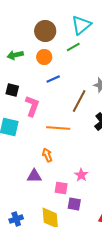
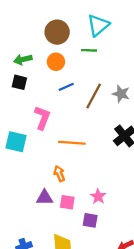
green line: (73, 47) -> (89, 50), turned 32
black square: (12, 90) -> (19, 82), moved
brown line: (79, 101) -> (94, 96), moved
pink square: (61, 188) -> (67, 202), moved
purple square: (74, 204) -> (90, 220), moved

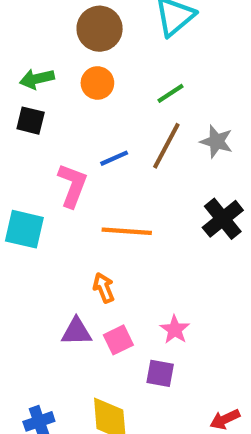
green line: (89, 50) -> (171, 93), moved, turned -35
blue line: (66, 87) -> (114, 158), moved
pink square: (67, 202) -> (118, 340), turned -35

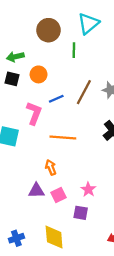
orange circle: (97, 83) -> (39, 74), moved
green line: (171, 93) -> (74, 50), moved, turned -56

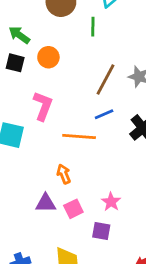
green arrow: (15, 57) -> (19, 35), turned 49
blue line: (56, 99) -> (104, 114), moved

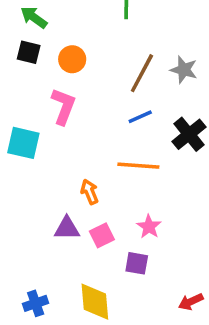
orange circle: (48, 57) -> (72, 59), moved
orange line: (79, 136) -> (138, 166), moved

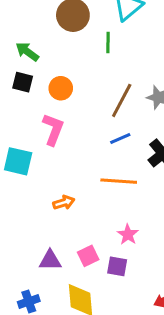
orange arrow: (90, 192) -> (64, 202), moved, turned 95
purple triangle: (67, 228) -> (50, 260), moved
pink square: (102, 235) -> (88, 256), moved

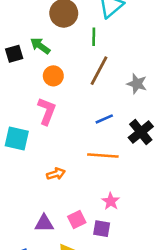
green arrow: (27, 52) -> (40, 46), moved
black square: (23, 82) -> (14, 54), moved, turned -30
brown line: (122, 100) -> (99, 71), moved

